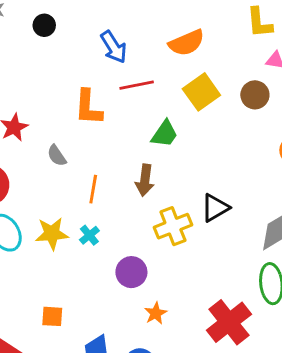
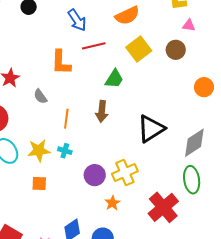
black triangle: (215, 208) -> (151, 129), size x1.4
yellow cross: (173, 226) -> (125, 173), moved
cyan cross: (89, 235) -> (65, 151), turned -32
orange square: (52, 316) -> (39, 184), moved

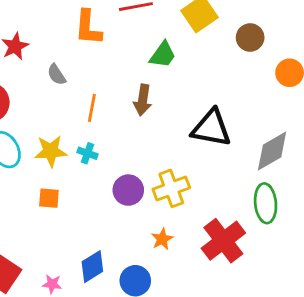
brown circle: (176, 50) -> (250, 38), moved
black triangle: (151, 129) -> (211, 128), turned 40
orange star: (112, 203) -> (162, 239), moved

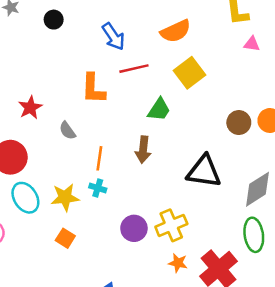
brown circle: (250, 38) -> (239, 123), moved
cyan cross: (88, 153) -> (98, 188), moved
orange square: (49, 198) -> (65, 238), turned 30
orange star: (162, 239) -> (178, 263), moved, turned -30

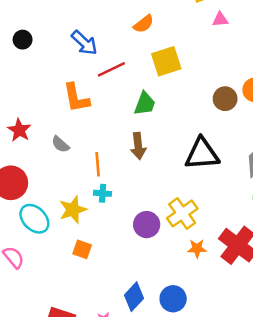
orange semicircle: (176, 31) -> (144, 24), size x0.7
yellow square: (189, 73) -> (166, 61), turned 32

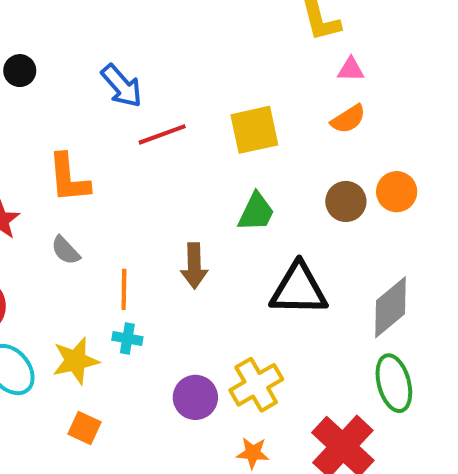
orange semicircle: (144, 24) -> (348, 119), moved
orange L-shape: (76, 98) -> (69, 178), moved
green trapezoid: (145, 104) -> (256, 212), moved
orange star: (197, 248) -> (253, 453), moved

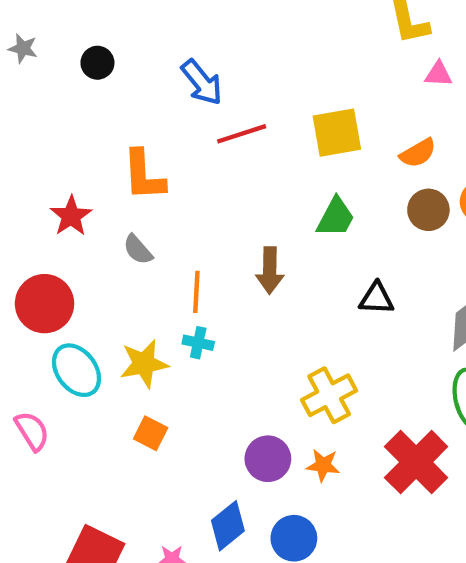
orange semicircle: (348, 119) -> (418, 153), moved
black triangle: (299, 289) -> (376, 298), size x0.6
purple circle: (195, 397) -> (268, 459), moved

